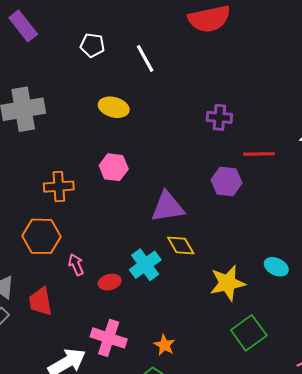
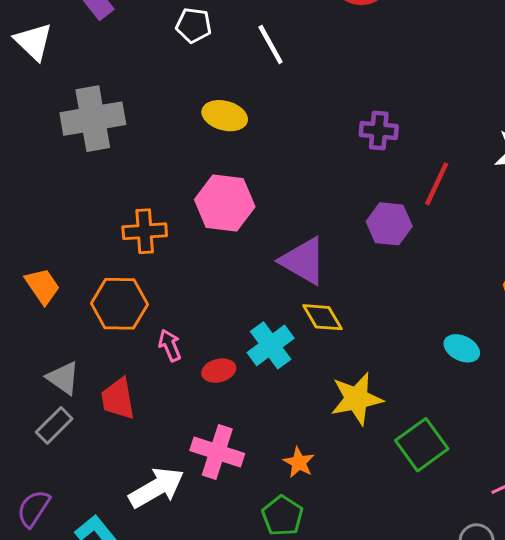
red line: (259, 154) -> (437, 184), turned -64
pink hexagon: (114, 167) -> (225, 203), size x1.4
purple triangle: (168, 207) -> (303, 261), turned 39
yellow star: (227, 283) -> (357, 399), moved

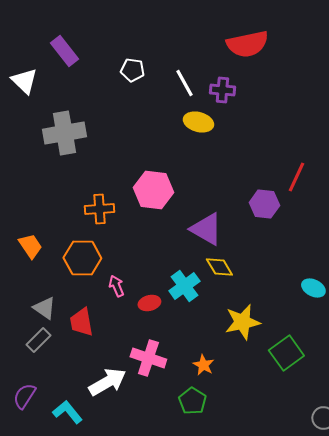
yellow ellipse: (225, 116) -> (198, 122), moved
purple cross: (379, 130) -> (222, 90), moved

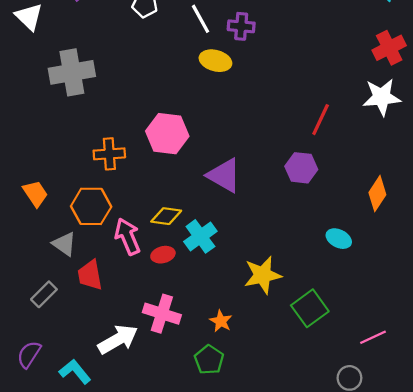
purple hexagon: (264, 204) -> (301, 168), moved
yellow diamond: (219, 267) -> (166, 216), moved, turned -52
pink arrow: (116, 286) -> (128, 236), size x1.6
gray triangle: (44, 308) -> (64, 244), moved

